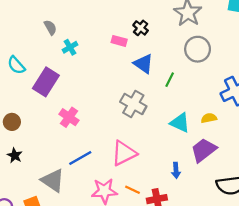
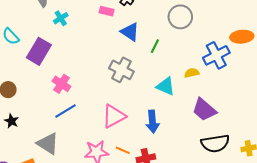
yellow semicircle: (209, 118) -> (192, 73), moved
purple trapezoid: (204, 150) -> (204, 110), moved, turned -100
blue line: (80, 158) -> (65, 111), moved
blue arrow: (176, 170) -> (152, 122), moved, size x1.5

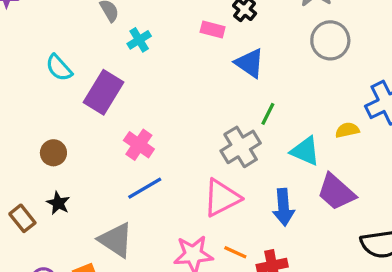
green line: (155, 46) -> (268, 114), moved
gray cross: (121, 70) -> (241, 147), moved, turned 30
purple trapezoid: (204, 110) -> (336, 192), moved

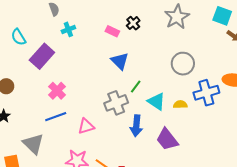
gray circle: (330, 40) -> (183, 64), moved
blue triangle: (250, 63) -> (120, 61), moved
cyan triangle: (305, 151) -> (156, 101), moved
pink triangle: (222, 198) -> (86, 126), moved, size x0.7
blue arrow: (283, 207) -> (136, 126), moved

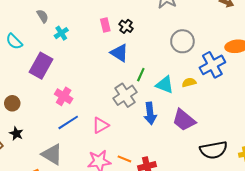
black cross: (133, 23) -> (126, 26), moved
pink rectangle: (112, 31) -> (105, 25), turned 64
cyan semicircle: (19, 37) -> (14, 41), moved

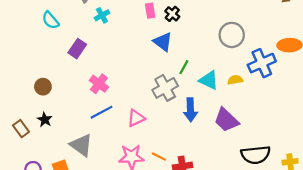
purple rectangle: (41, 66) -> (77, 49), size x0.7

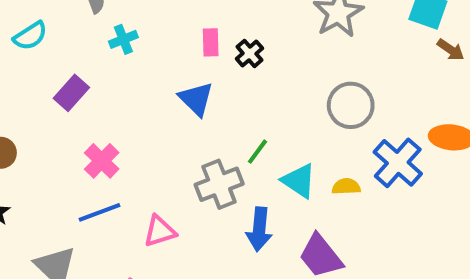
cyan semicircle: (50, 20) -> (30, 36), turned -90
blue triangle: (163, 42) -> (196, 99), moved
blue cross: (262, 63) -> (398, 163), turned -32

